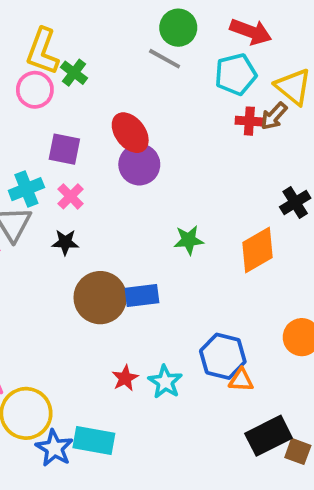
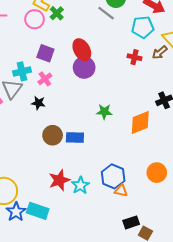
red cross: (249, 121) -> (135, 57), moved
brown circle: (100, 298) -> (53, 135), size x0.7
red star: (125, 378) -> (59, 180), size x1.5
black rectangle: (269, 436) -> (131, 222), size x0.7

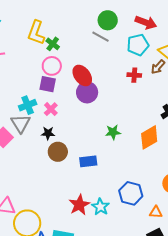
pink circle: (35, 19) -> (52, 66), moved
brown circle: (53, 135) -> (58, 152), moved
orange triangle: (121, 191) -> (156, 212), moved

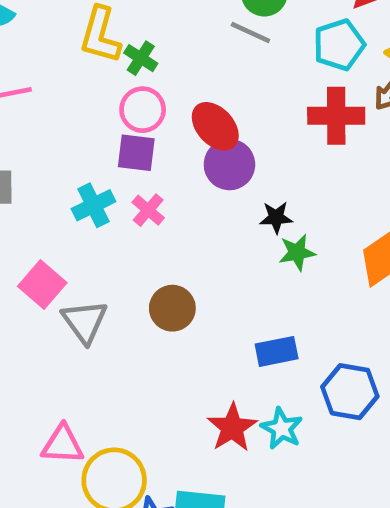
red cross: (134, 75) -> (336, 116), size x1.6
gray triangle: (20, 123) -> (85, 322), moved
black star: (48, 133) -> (276, 217), moved
blue rectangle: (88, 161) -> (277, 351), moved

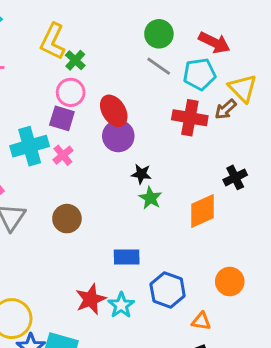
gray line: (250, 32) -> (159, 66), moved
cyan cross: (93, 205) -> (30, 146), size x1.4
green star: (297, 252) -> (150, 198), turned 30

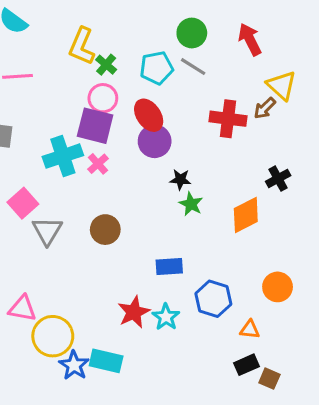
red arrow: (214, 43) -> (250, 39), turned -140
cyan pentagon: (199, 74) -> (156, 68), moved
purple square: (62, 118) -> (95, 126), size x1.4

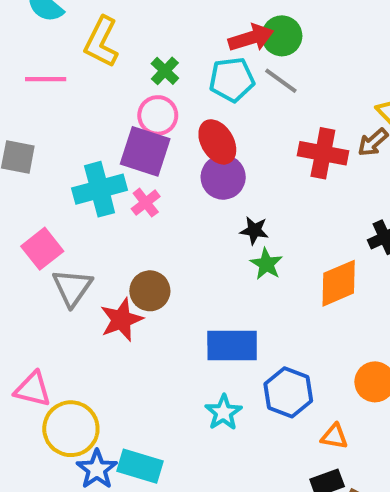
red arrow: (250, 39) -> (251, 38), moved, turned 96
yellow L-shape: (82, 46) -> (101, 42), moved
blue rectangle: (169, 267) -> (232, 346), size x1.4
red star: (134, 312) -> (121, 320), moved

